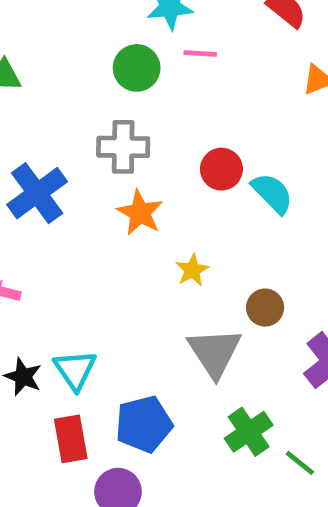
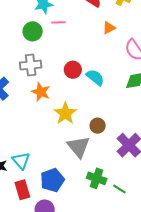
yellow star: (192, 270) -> (65, 113), size x1.6
green cross: (249, 432) -> (97, 178), turned -30

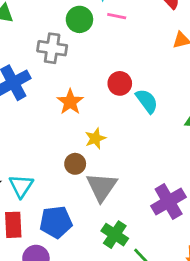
gray cross: (31, 65) -> (52, 48), moved
yellow star: (65, 113) -> (95, 138), size x0.7
brown circle: (98, 126) -> (75, 164), moved

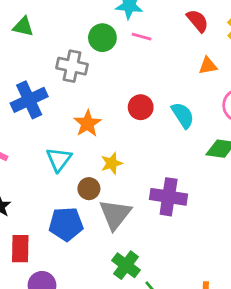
cyan semicircle: (147, 101) -> (183, 115), moved
cyan triangle: (21, 186) -> (59, 159), moved
purple cross: (169, 202) -> (169, 197), moved, turned 36
blue pentagon: (56, 222) -> (66, 224), moved

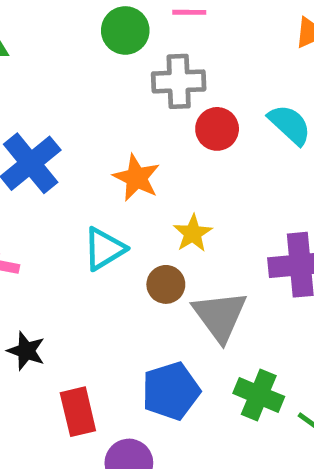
gray cross: (72, 66) -> (179, 81), moved
cyan triangle: (59, 159) -> (104, 249), turned 36
blue pentagon: (66, 224) -> (171, 391), moved

